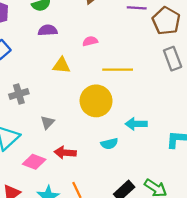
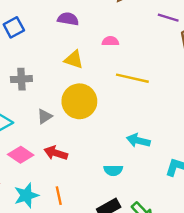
yellow circle: (96, 101) -> (79, 101), moved
cyan semicircle: (109, 144) -> (113, 170), moved

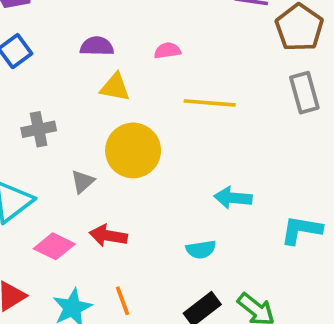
purple semicircle: (68, 19) -> (97, 46), moved

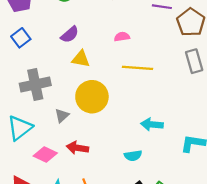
purple semicircle: (97, 46) -> (70, 34), turned 138
pink semicircle: (167, 51) -> (122, 37), moved
gray cross: (39, 129) -> (35, 84), size x1.5

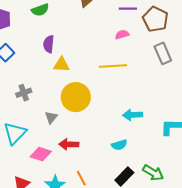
purple semicircle: (70, 34) -> (49, 44), turned 144
pink semicircle: (122, 37) -> (122, 35), moved
gray cross: (35, 84) -> (24, 93), size x0.6

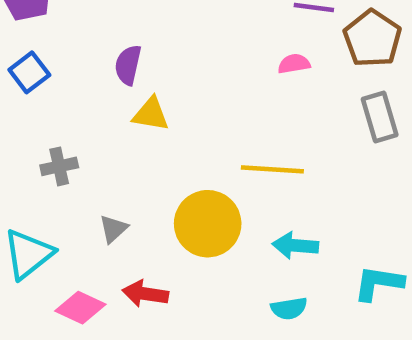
yellow line: (113, 66) -> (272, 169), moved
yellow circle: (76, 97) -> (208, 224), moved
cyan semicircle: (119, 145) -> (289, 308), moved

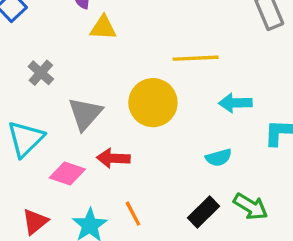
gray cross: (59, 166) -> (41, 73), turned -30
gray triangle: (113, 229) -> (85, 114), size x1.6
cyan arrow: (295, 246) -> (235, 103), moved

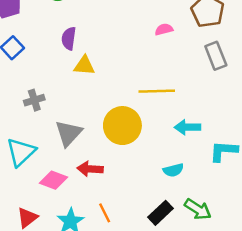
gray cross: (41, 73) -> (34, 100), turned 30

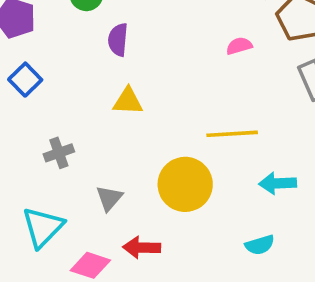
purple semicircle: (69, 38) -> (118, 40), moved
gray triangle: (69, 133) -> (109, 198), size x0.7

